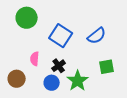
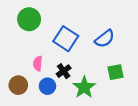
blue circle: (52, 83) -> (47, 86), moved

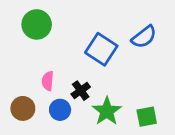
blue square: (66, 39) -> (101, 49), moved
blue semicircle: (105, 39) -> (144, 37), moved
green square: (115, 72) -> (147, 117), moved

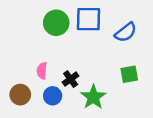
green circle: (37, 24) -> (56, 23), moved
blue square: (101, 49) -> (89, 19), moved, turned -32
green square: (147, 117) -> (129, 74), moved

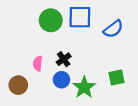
green square: (129, 74) -> (117, 78), moved
black cross: (71, 79) -> (64, 59), moved
blue circle: (53, 96) -> (61, 80), moved

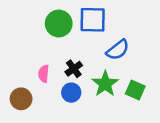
blue semicircle: (113, 29) -> (118, 50), moved
green square: (117, 78) -> (135, 90), turned 35
green star: (84, 87) -> (105, 84), moved

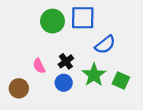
pink semicircle: (44, 74) -> (39, 66), turned -32

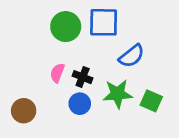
black cross: (66, 61) -> (83, 77), turned -32
pink semicircle: (39, 66) -> (57, 73), moved, turned 48
green star: (94, 75) -> (118, 94), turned 30

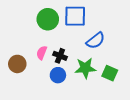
brown circle: (24, 111) -> (17, 64), moved

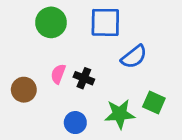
green circle: (48, 19) -> (51, 22), moved
green star: (85, 68) -> (120, 114), moved
blue circle: (58, 75) -> (75, 123), moved

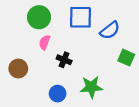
blue semicircle: (134, 57) -> (110, 30), moved
pink semicircle: (58, 74) -> (44, 42), moved
green square: (154, 103) -> (126, 58), moved

